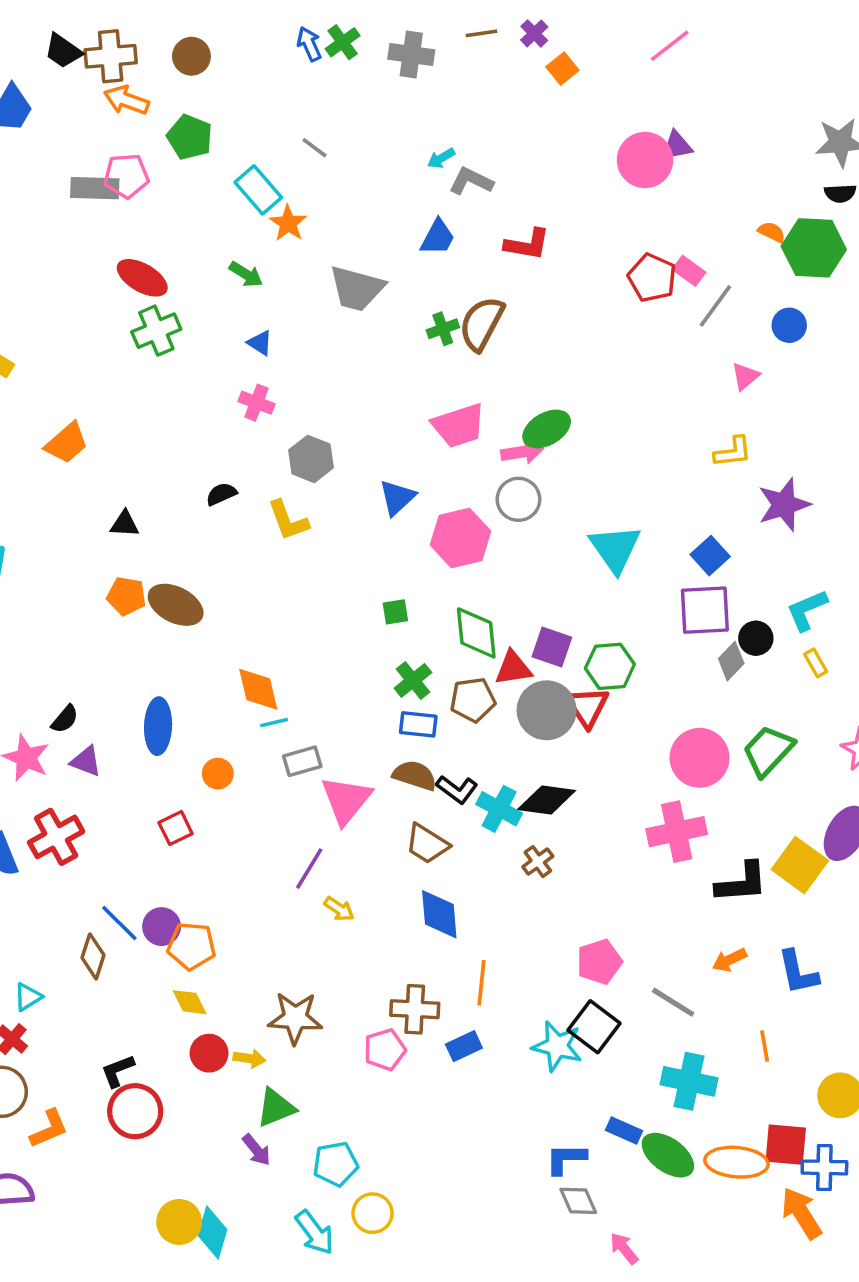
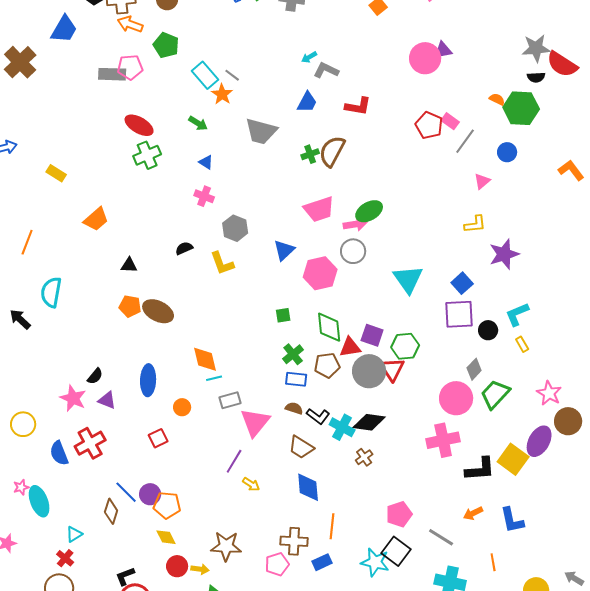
gray line: (315, 148) -> (232, 75), moved
gray diamond: (731, 661) -> (474, 369), moved
brown semicircle: (415, 775) -> (294, 408), size x0.7

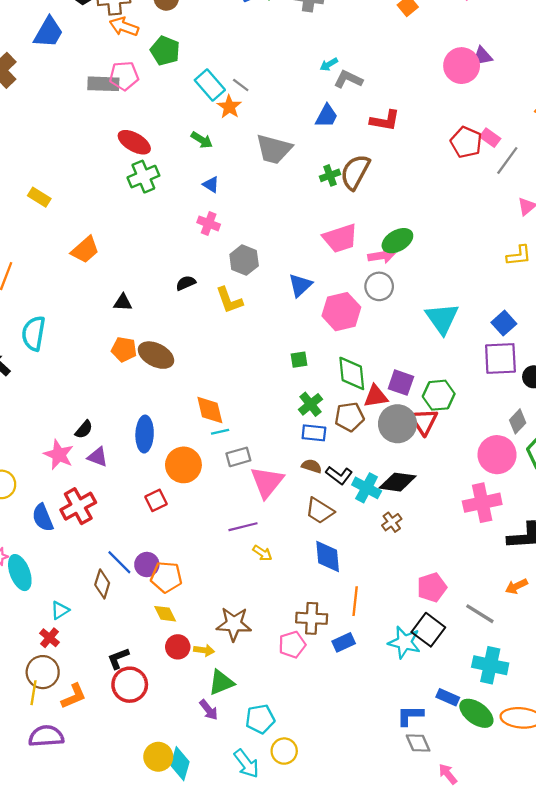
orange circle: (182, 407) -> (183, 465), size x1.8
purple line: (234, 461) -> (243, 527), turned 45

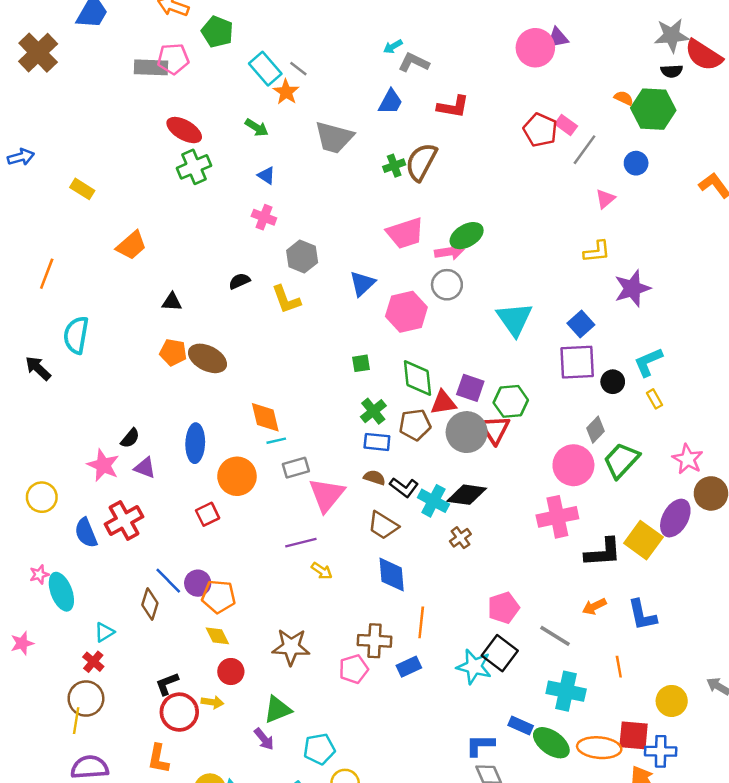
yellow arrow: (204, 650) -> (212, 702), moved
orange L-shape: (74, 696) -> (158, 759), moved, turned 124

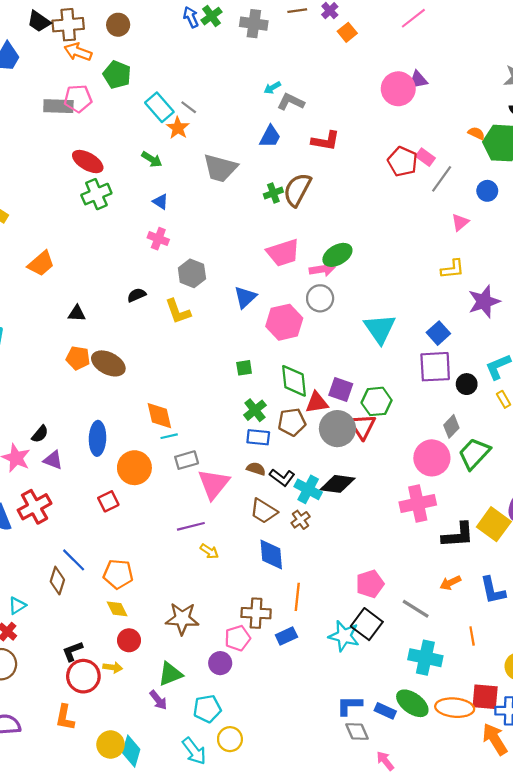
brown cross: (460, 538) -> (301, 520), moved
purple circle: (198, 583) -> (220, 663), moved
blue rectangle: (521, 726) -> (385, 711), moved

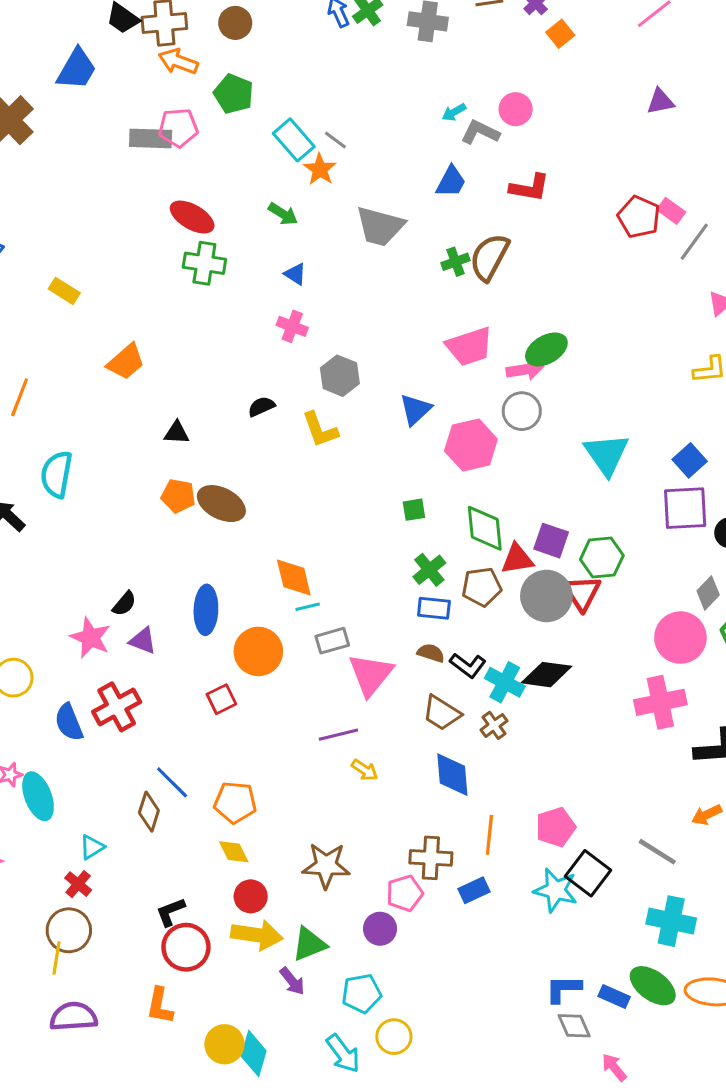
pink circle: (398, 89) -> (516, 109), moved, size x0.7
green cross: (96, 194) -> (204, 263), turned 32
pink pentagon: (370, 584) -> (556, 827), moved
yellow arrow: (113, 667) -> (257, 935), moved, size x1.8

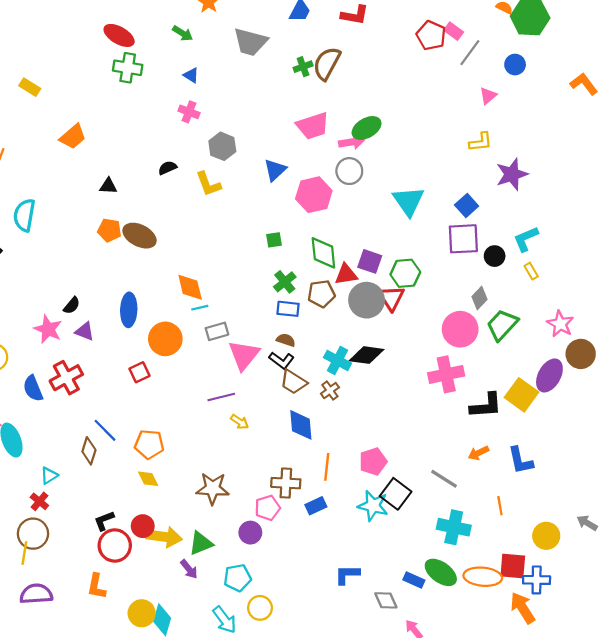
black L-shape: (468, 665) -> (282, 360), moved
red circle: (251, 896) -> (143, 526), moved
blue L-shape: (563, 989) -> (347, 575), moved

